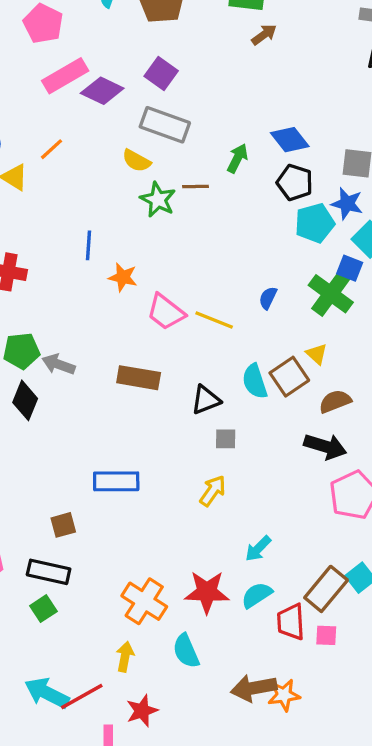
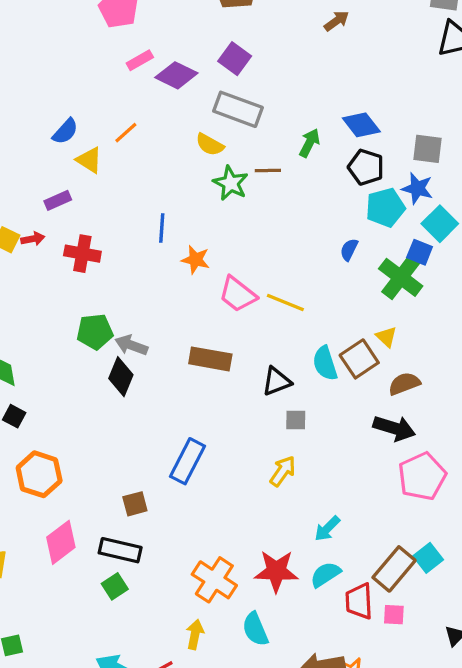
pink rectangle: (65, 76) -> (140, 60), size x0.6
blue semicircle: (268, 298) -> (349, 250), moved
black diamond: (25, 400) -> (121, 377), moved
blue rectangle: (116, 481) -> (188, 461), turned -63

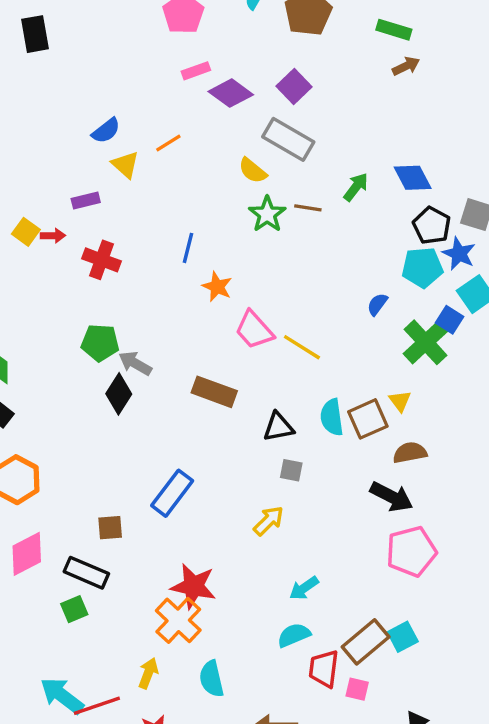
black pentagon: (366, 167) -> (432, 226), moved
red star: (276, 571) -> (193, 586), moved

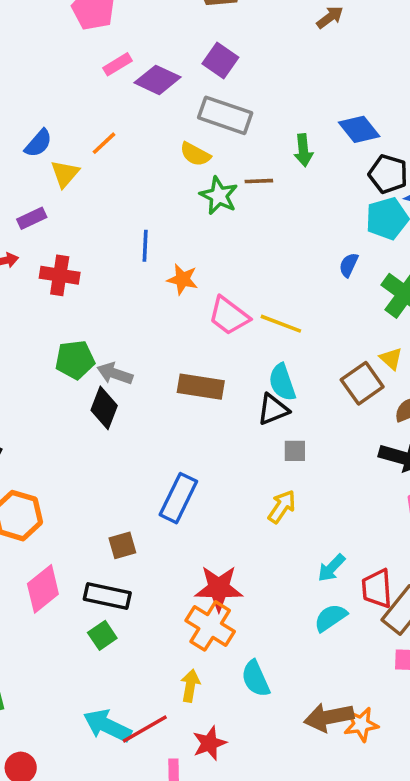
yellow triangle: (125, 165) -> (65, 174), turned 40
green arrow: (356, 187) -> (303, 150), turned 148
cyan semicircle: (332, 417) -> (282, 382), moved
red trapezoid: (324, 669) -> (377, 589), moved

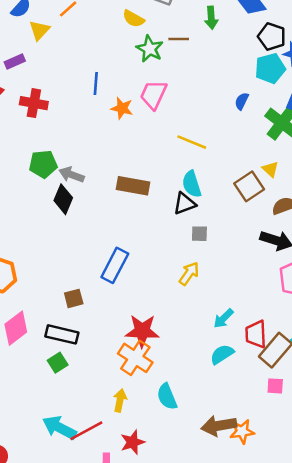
pink trapezoid: (229, 316) -> (153, 95), moved, turned 76

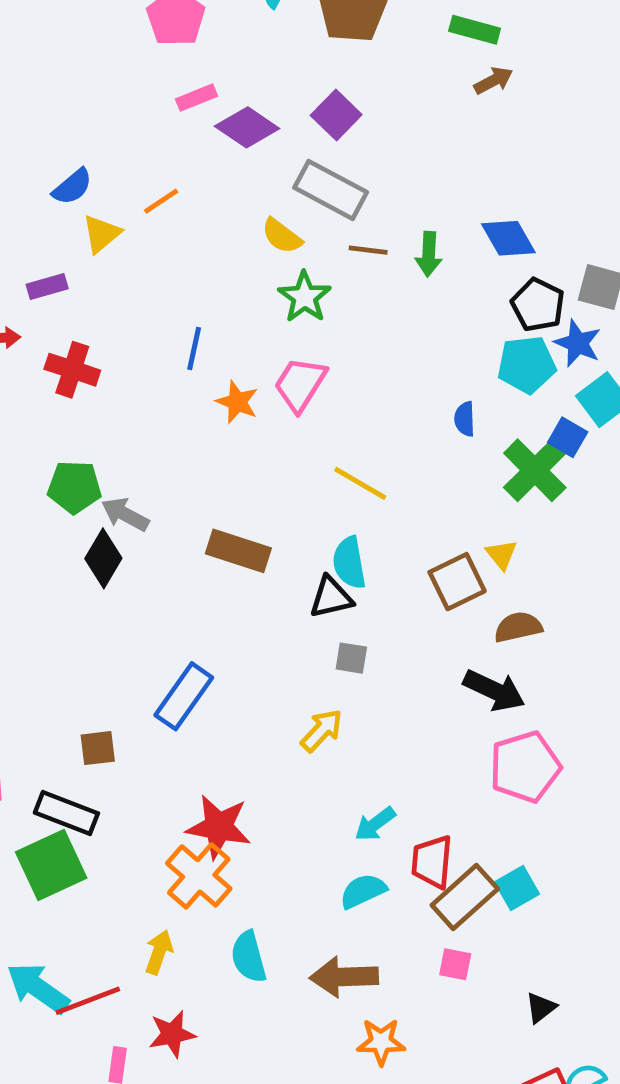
brown line: (179, 39) -> (368, 250), moved
blue semicircle: (242, 101) -> (465, 419), turned -36
green square: (58, 363) -> (51, 865), size x1.8
brown arrow: (219, 426) -> (344, 977), moved

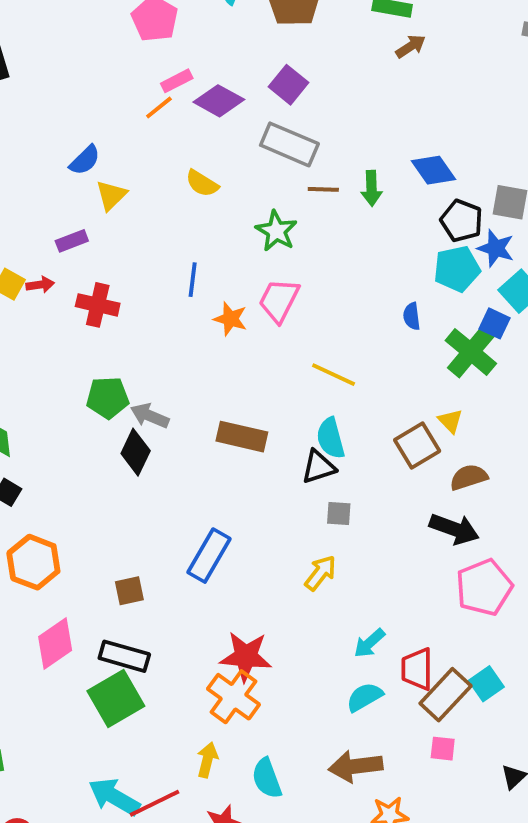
orange line: (161, 201) -> (159, 107), moved
yellow semicircle: (282, 236) -> (202, 183), moved
brown square: (98, 748) -> (129, 591), moved
cyan semicircle: (249, 957) -> (267, 778), moved

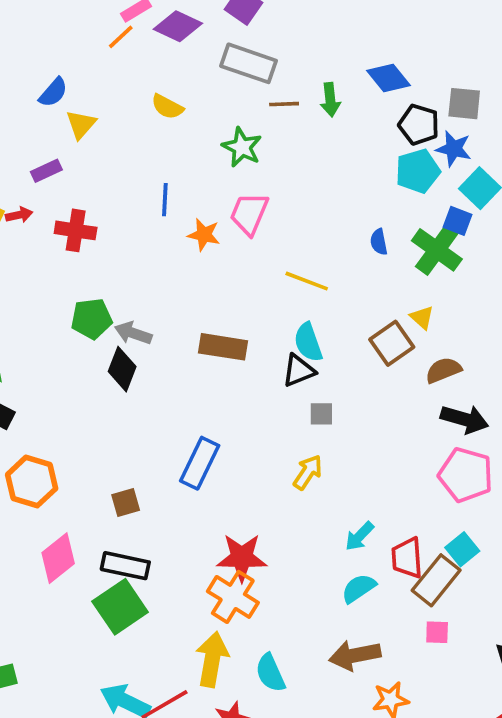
blue semicircle: (412, 316) -> (379, 242), moved
black arrow: (454, 529) -> (465, 419), moved
pink pentagon: (484, 587) -> (466, 475), turned -30
cyan square: (486, 684) -> (462, 549), moved
yellow arrow: (207, 760) -> (212, 659), size x1.6

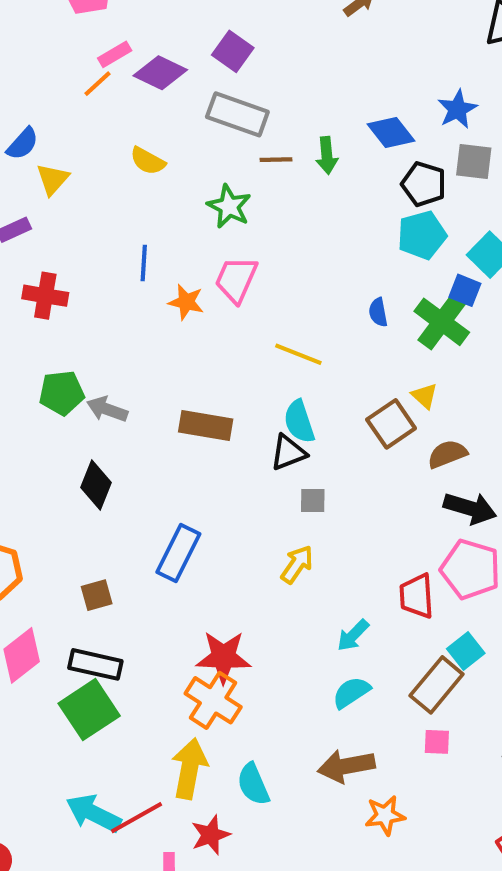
blue star: (454, 149) -> (457, 109), moved, turned 30
black diamond: (122, 369) -> (96, 485), moved
red trapezoid: (407, 558) -> (417, 596), moved

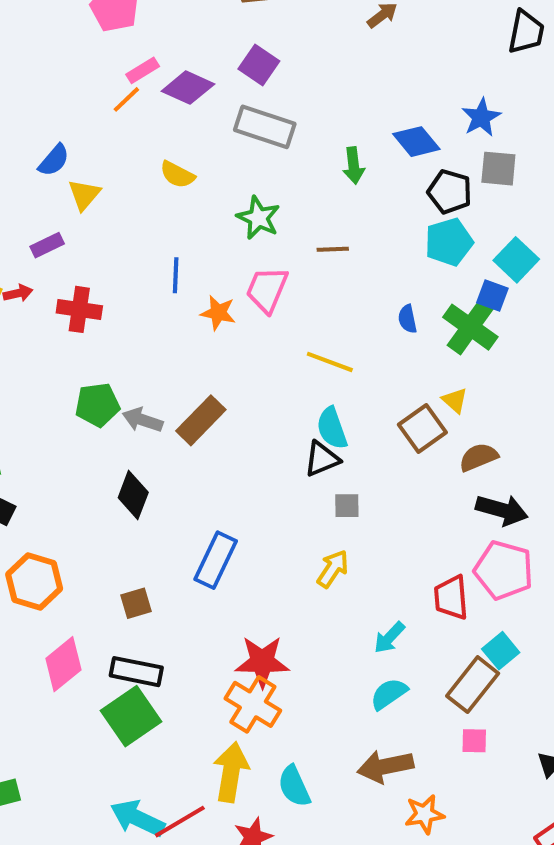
brown line: (276, 160) -> (333, 249), moved
brown rectangle: (206, 425) -> (201, 420), moved, turned -54

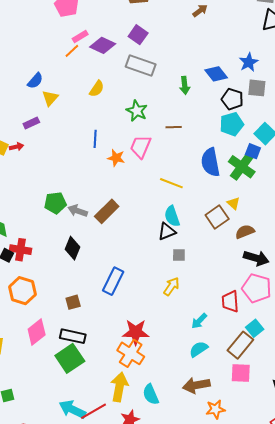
yellow semicircle: (177, 175) -> (97, 89), turned -84
red cross: (79, 309) -> (20, 250), moved
blue semicircle: (407, 319) -> (210, 162), size x2.0
pink square: (474, 741) -> (241, 373), size x1.5

